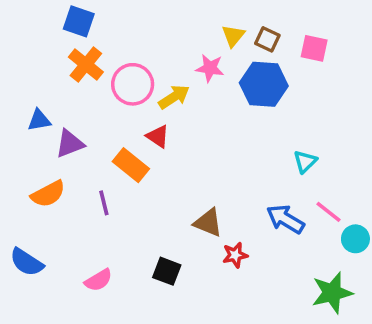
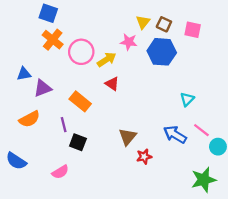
red triangle: (158, 136) -> (112, 84), moved
brown triangle: (208, 223) -> (128, 137), turned 48
black square: (167, 271) -> (78, 142), moved

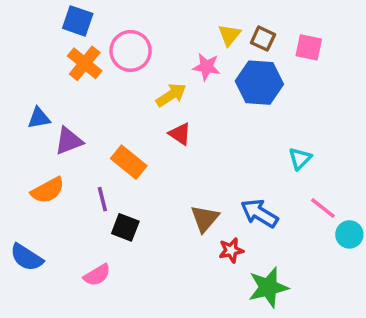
pink circle: (81, 52) -> (131, 51), moved
blue arrow: (175, 135) -> (259, 213), moved
green star: (204, 180) -> (268, 287), moved

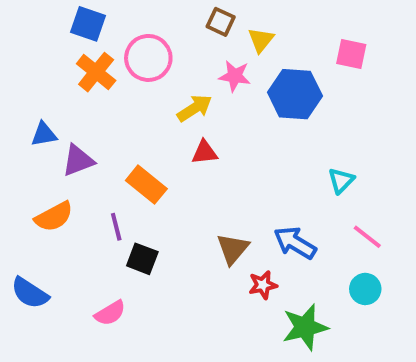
brown square: (263, 39) -> (221, 22), moved
red triangle: (180, 134) -> (205, 152), turned -40
cyan circle: (349, 234) -> (365, 289), moved

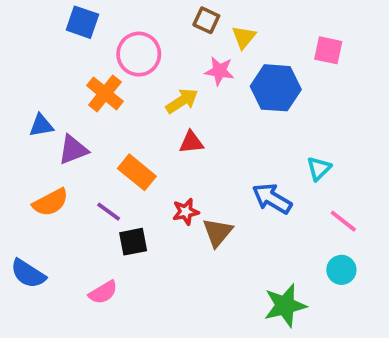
orange cross: (96, 72) -> (105, 93), moved
purple line: (116, 227) -> (109, 212), turned -40
blue arrow: (295, 243) -> (272, 199), moved
black square: (142, 259) -> (133, 242), turned -32
red star: (263, 285) -> (186, 212), moved

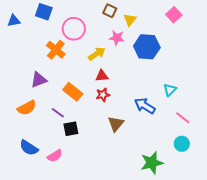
pink square: (328, 50) -> (174, 15), moved, turned 35
blue triangle: (41, 125) -> (14, 21), moved
red star: (186, 212) -> (103, 95), moved
blue semicircle: (28, 274) -> (29, 148), moved

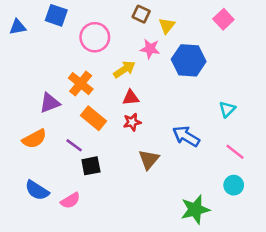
orange cross: (56, 50) -> (81, 84), moved
cyan triangle: (170, 90) -> (227, 109), moved

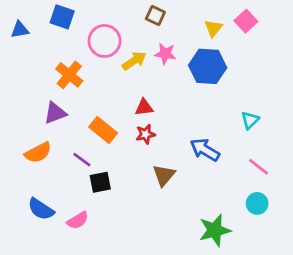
yellow triangle: (167, 26) -> (213, 28), moved
yellow arrow: (124, 69) -> (134, 61), moved
orange cross: (81, 84) -> (69, 75), moved

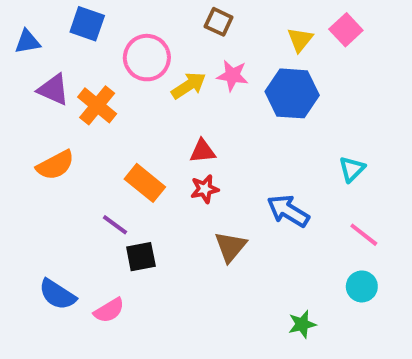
purple triangle: (55, 113) -> (53, 89), moved, turned 45
orange semicircle: (38, 153) -> (55, 165), moved
green star: (215, 230) -> (302, 324), size x0.6

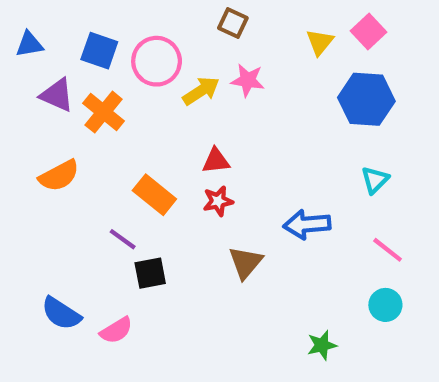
blue square: (87, 24) -> (99, 51), moved
blue hexagon: (292, 93) -> (366, 99), moved
blue arrow: (288, 211) -> (307, 224), turned -36

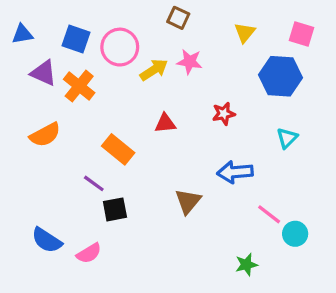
pink square: (368, 32) -> (302, 34), moved, turned -30
red star: (218, 201) -> (224, 114), moved
pink line: (388, 250) -> (269, 214), moved

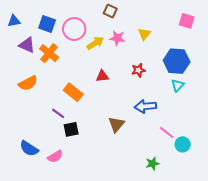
yellow triangle: (245, 32) -> (144, 34), moved
blue hexagon: (280, 76) -> (177, 61), moved

